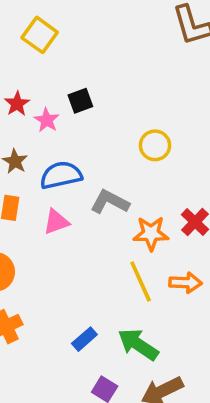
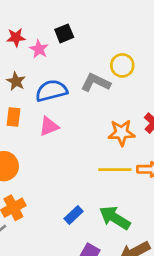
red star: (17, 104) -> (16, 37), turned 30
gray L-shape: (110, 202) -> (96, 82), moved
yellow line: (141, 281) -> (115, 170), turned -64

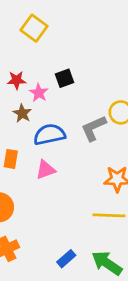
brown star: (16, 81) -> (22, 113), moved
gray L-shape: (96, 82) -> (94, 128), turned -52

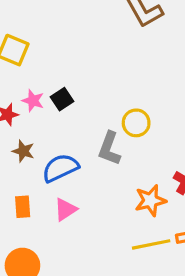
pink star: (39, 93) -> (33, 101), moved
gray L-shape: (94, 128) -> (109, 148), turned -32

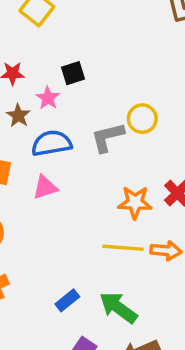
pink star: (33, 101) -> (48, 98), moved
gray L-shape: (109, 148) -> (107, 137), turned 40

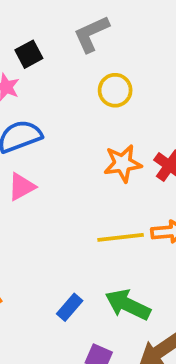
gray L-shape: (107, 137) -> (91, 34), moved
orange star: (135, 202) -> (123, 163), moved

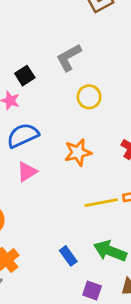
orange star: (123, 163) -> (78, 152), moved
blue rectangle: (70, 307) -> (68, 256), turned -72

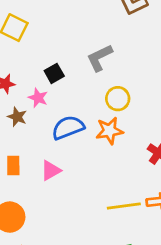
blue semicircle: (23, 135) -> (68, 128), moved
orange star: (78, 152) -> (109, 131), moved

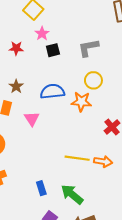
pink star: (38, 98) -> (42, 34), moved
brown star: (17, 117) -> (16, 86), moved
pink triangle: (51, 170) -> (32, 119), turned -49

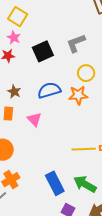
pink star: (42, 34) -> (14, 38), moved
black square: (53, 50) -> (43, 51), size x1.5
blue rectangle: (41, 188) -> (55, 183), size x1.6

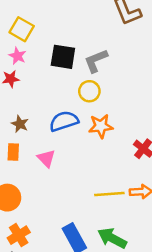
black square: (43, 51) -> (63, 57), moved, turned 35
yellow circle: (86, 73) -> (89, 91), moved

